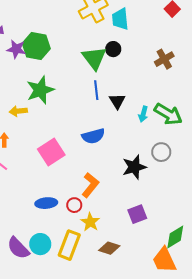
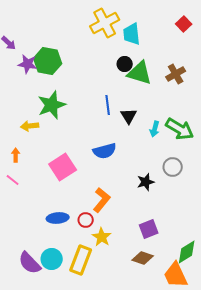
green triangle: (94, 58) -> (140, 73), moved, turned -36
black star: (134, 167) -> (146, 182), size x0.7
brown diamond: (109, 248) -> (143, 258), moved

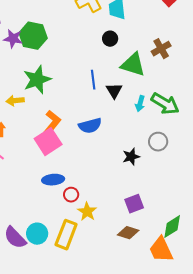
green triangle: (140, 73) -> (133, 65), moved
orange L-shape: (102, 200) -> (52, 123), moved
blue ellipse: (58, 218) -> (53, 180), moved

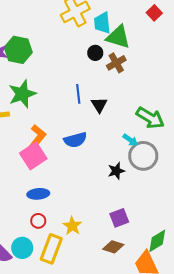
brown cross: (161, 49) -> (116, 63), moved
green triangle: (133, 65) -> (118, 37), moved
cyan arrow: (140, 104) -> (130, 140), moved, turned -70
gray circle: (158, 142) -> (143, 156), size x1.5
red circle: (71, 195) -> (38, 221), moved

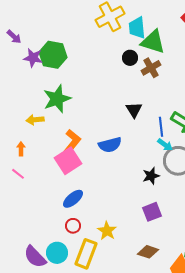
blue line: (78, 94) -> (161, 127), moved
blue ellipse: (38, 194) -> (73, 199), turned -35
purple square: (119, 218) -> (152, 212), moved

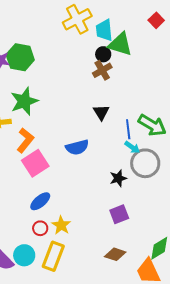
black circle: (130, 58) -> (103, 54), moved
brown cross: (151, 68) -> (102, 70), moved
orange L-shape: (72, 142) -> (25, 140), moved
yellow star: (107, 231) -> (61, 225), moved

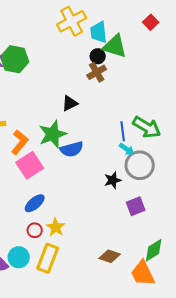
green star: (24, 101) -> (53, 134), moved
black triangle: (101, 112) -> (70, 103), moved, turned 36
purple square: (119, 214) -> (136, 206), moved

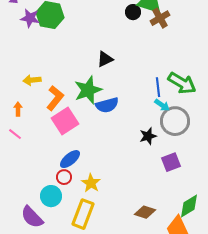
brown cross: (97, 72) -> (160, 18), moved
red circle: (35, 230) -> (64, 177), moved
cyan circle: (19, 257) -> (51, 196), moved

